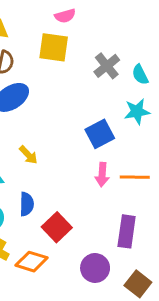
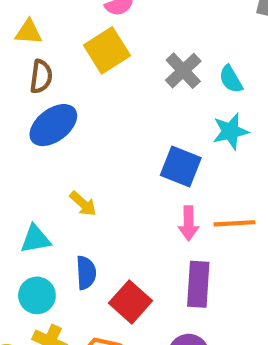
yellow square: (54, 47) -> (107, 50), turned -36
blue square: (100, 134) -> (181, 167), turned -36
purple rectangle: (127, 231) -> (198, 284), moved

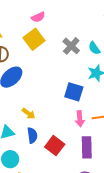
blue semicircle: (86, 273) -> (32, 135), moved
red square: (131, 302) -> (55, 146), moved

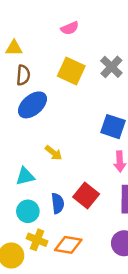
yellow square: (34, 39) -> (71, 71), moved, turned -30
blue semicircle: (32, 135) -> (58, 203), moved

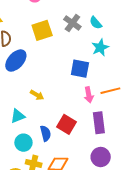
yellow square: (71, 71) -> (42, 30), turned -35

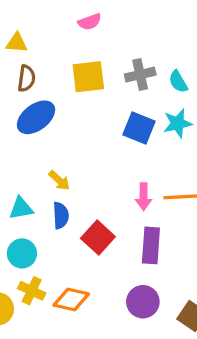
gray cross: (72, 23) -> (140, 75), turned 30
blue square: (80, 69) -> (139, 128), moved
blue semicircle: (46, 133) -> (61, 215), moved

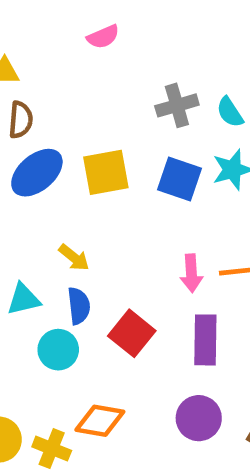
yellow square: (88, 77) -> (106, 172), moved
cyan circle: (22, 253) -> (58, 350), moved
yellow cross: (32, 291) -> (52, 449), moved

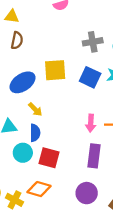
blue ellipse: (37, 173) -> (23, 82), moved
red square: (132, 333) -> (49, 158), moved, turned -30

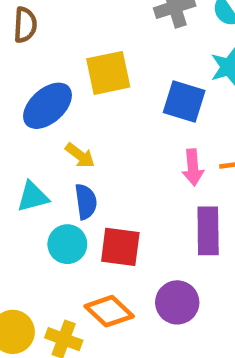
blue square: (90, 77) -> (184, 101), moved
orange diamond: (39, 189) -> (109, 311), turned 35
purple circle: (87, 193) -> (177, 302), moved

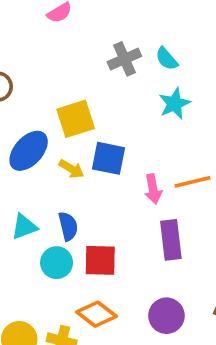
blue square: (184, 101) -> (109, 158), moved
yellow arrow: (80, 155) -> (71, 169), moved
purple circle: (177, 302) -> (166, 316), moved

